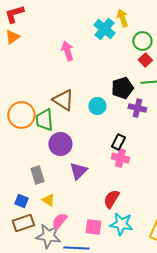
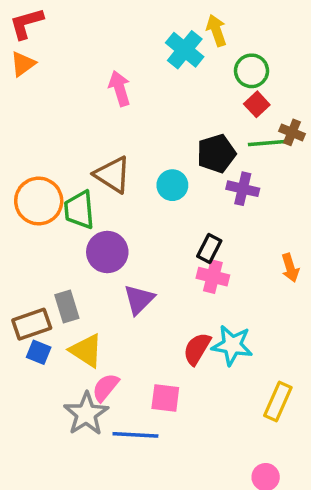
yellow triangle: (48, 200) -> (86, 350), size x1.5
brown rectangle: (23, 223) -> (32, 324), moved
cyan star: (121, 224) -> (232, 345), moved
gray star: (48, 236) -> (86, 414), turned 30

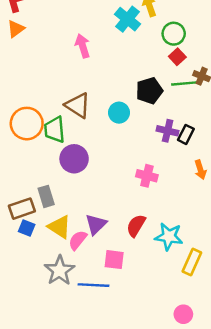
purple cross: (243, 189) -> (168, 131), moved
black rectangle: (209, 248) -> (186, 134), moved
purple triangle: (139, 299) -> (96, 224), moved
cyan star: (232, 345) -> (169, 236), moved
pink semicircle: (106, 387) -> (78, 240), moved

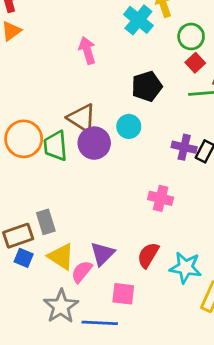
black pentagon: (149, 91) -> (147, 86), moved
purple circle: (74, 159) -> (94, 143), moved

